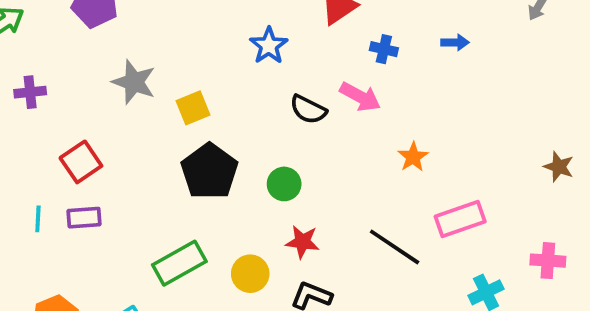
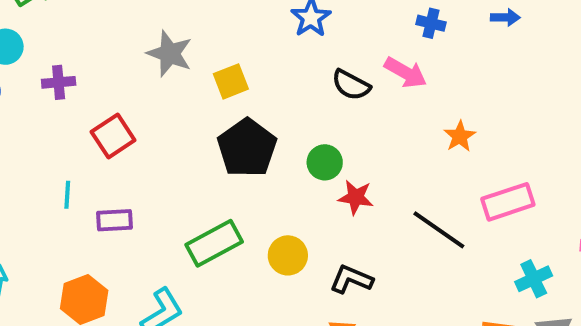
purple cross: (30, 92) -> (59, 82), moved
purple rectangle: (84, 218) -> (115, 220), moved
red star: (302, 242) -> (356, 197), moved

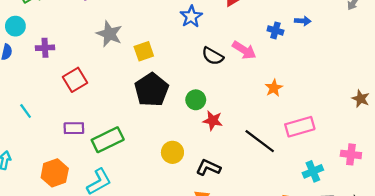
blue cross: (431, 23) -> (275, 30), moved
cyan line: (67, 195) -> (26, 111), moved, turned -42
green rectangle: (214, 243) -> (108, 140), moved

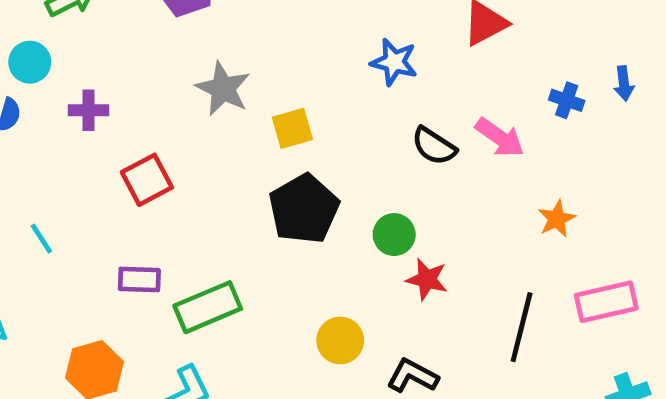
blue star: (191, 17) -> (394, 62), turned -30
blue arrow: (303, 21) -> (624, 83), turned 77
black line: (260, 141) -> (522, 327), turned 64

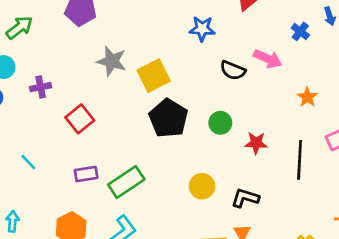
blue cross: (567, 100) -> (300, 31), turned 30
yellow square: (292, 128) -> (154, 76), size x1.4
red star: (427, 279) -> (256, 143), moved

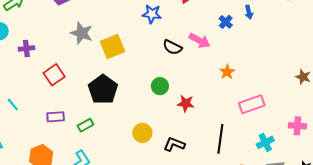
black pentagon: (168, 118) -> (103, 89), moved
black line: (300, 160) -> (220, 139), moved
green rectangle: (126, 182) -> (85, 125), size x0.6

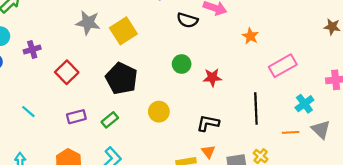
yellow circle: (142, 133) -> (159, 112), moved

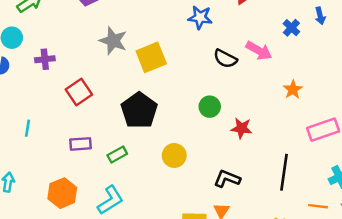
cyan line: (28, 112) -> (28, 128), turned 48

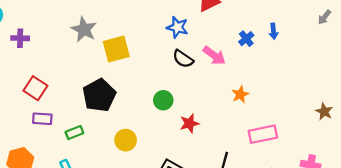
blue star: (200, 17) -> (177, 27), moved
red square: (79, 92) -> (35, 88), moved, turned -30
red star: (241, 128) -> (189, 123), turned -30

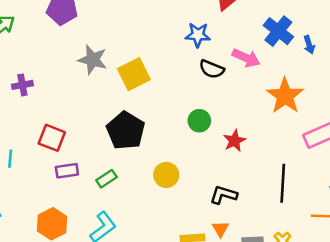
blue arrow: (273, 31) -> (309, 45), moved
blue cross: (246, 39) -> (278, 31), size x1.6
orange star: (240, 95) -> (285, 96), size x1.8

